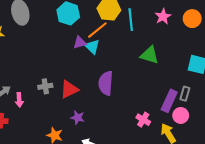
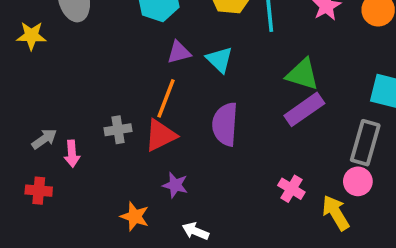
orange line: (97, 30) -> (166, 98), moved, turned -30
cyan triangle: (92, 47) -> (219, 60), moved
gray rectangle: (185, 94) -> (365, 143), size x1.6
purple rectangle: (169, 101) -> (304, 109), moved, turned 30

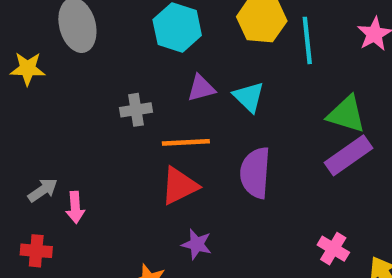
orange line: (166, 98) -> (186, 142), turned 66
gray cross: (118, 130) -> (136, 110), moved

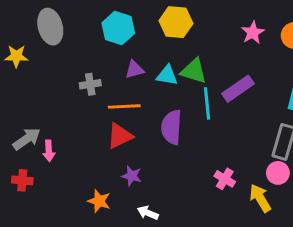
cyan line: (307, 40) -> (207, 103), moved
cyan triangle: (249, 97) -> (167, 75), turned -35
green triangle: (346, 114) -> (194, 71), moved
purple rectangle: (348, 155) -> (238, 89), moved
gray arrow: (43, 190) -> (27, 139), size x1.4

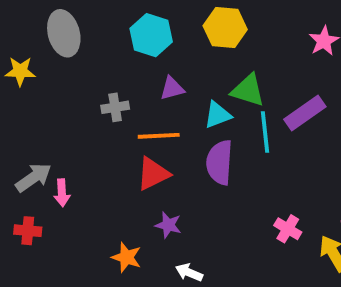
cyan triangle: (167, 75) -> (218, 115), moved, turned -30

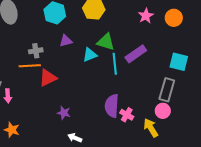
orange line: (159, 136) -> (30, 66), moved
purple semicircle: (219, 162) -> (112, 106), moved
red triangle: (153, 174) -> (48, 78), moved
orange star: (126, 257) -> (12, 130), moved

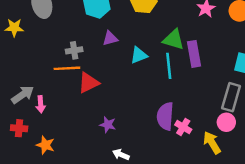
green triangle: (106, 42) -> (174, 40), moved
purple rectangle: (136, 54) -> (194, 54), turned -65

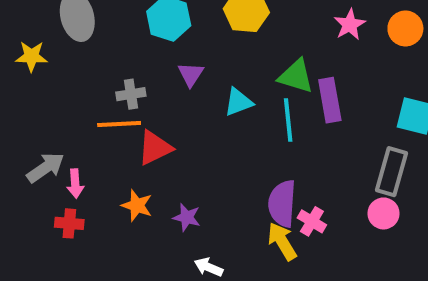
purple triangle: (110, 38) -> (191, 74), turned -42
red cross: (19, 128) -> (69, 223), moved
yellow arrow: (212, 143) -> (282, 241), moved
orange star: (45, 145) -> (137, 205), moved

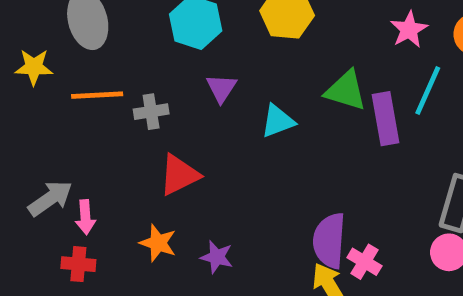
cyan line: (288, 120) -> (428, 90), moved, turned 30
orange line: (119, 124) -> (97, 95), moved

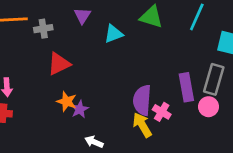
purple rectangle: (386, 119) -> (186, 87), moved
orange star: (158, 243) -> (67, 101), moved
purple star: (217, 257) -> (80, 109), turned 30

